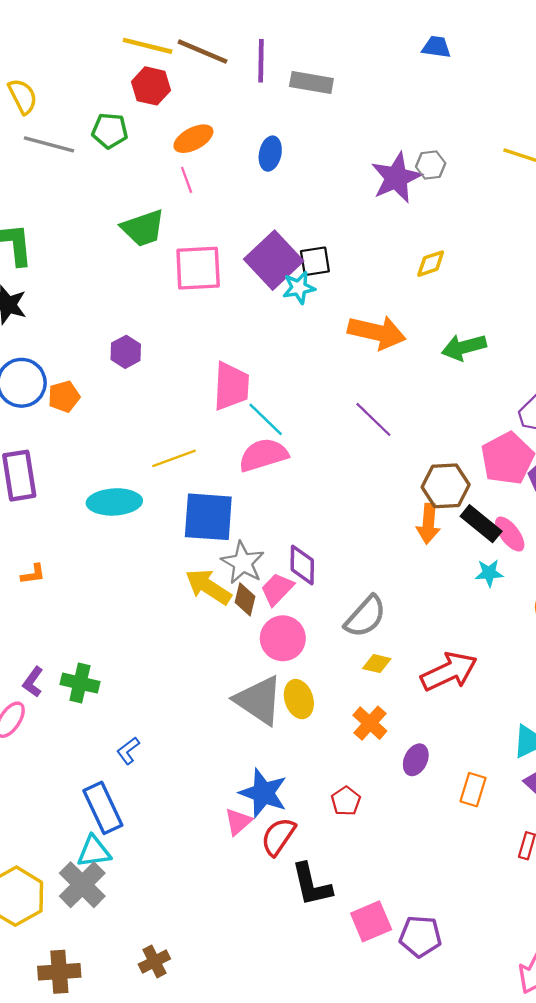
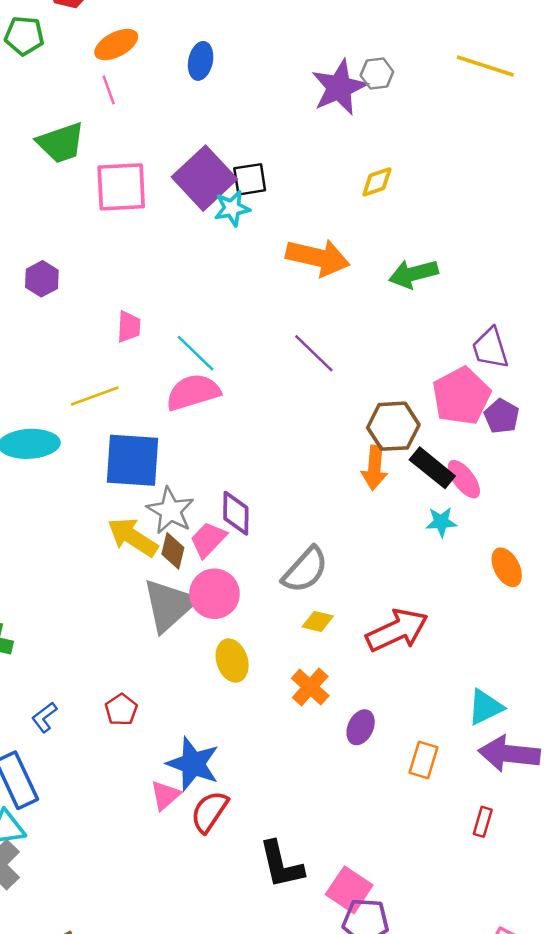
pink trapezoid: (231, 386) -> (129, 327), moved, size x0.6
gray triangle: (259, 700) -> (169, 605), moved, turned 44
red pentagon: (346, 801) -> (121, 710), moved
black L-shape: (311, 885) -> (281, 865), moved
pink square: (371, 921) -> (349, 890), moved, turned -33

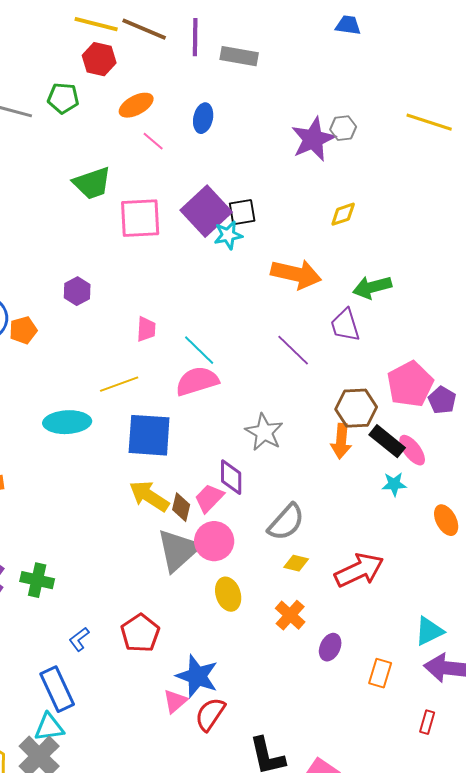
pink line: (109, 90) -> (153, 141), moved, turned -30
purple trapezoid: (490, 348) -> (345, 325), moved
gray star: (170, 511) -> (264, 432), moved
red pentagon: (121, 710) -> (140, 633), size x1.5

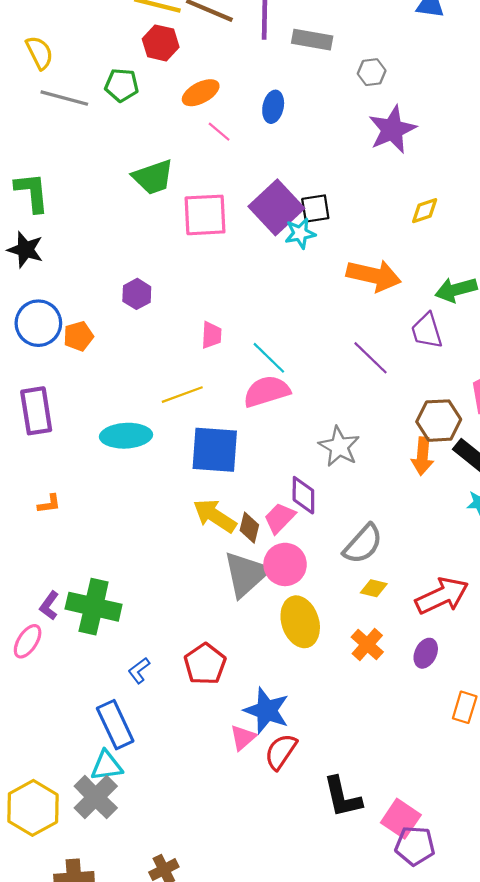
gray hexagon: (343, 128) -> (372, 72), moved
green cross: (37, 580) -> (94, 607), size x1.5
yellow ellipse: (228, 594) -> (300, 622), size x1.4
purple ellipse: (330, 647) -> (426, 653), moved

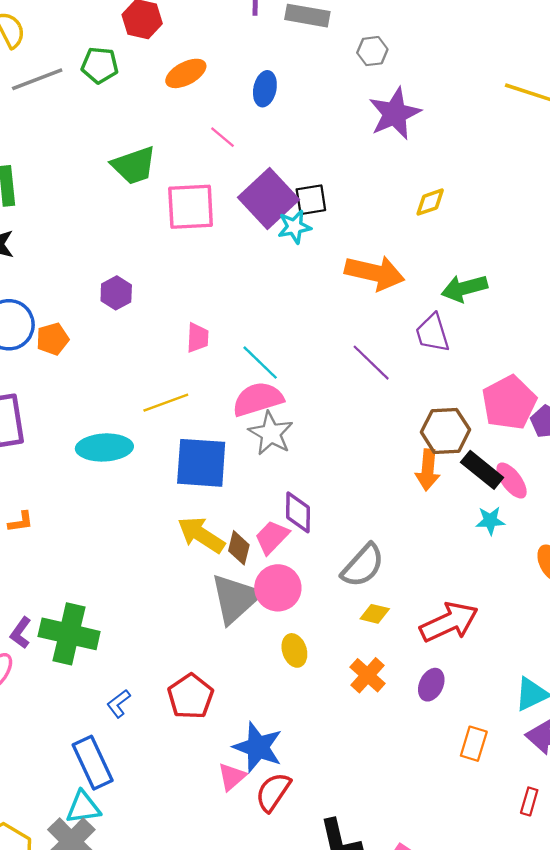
gray line: (64, 98) -> (37, 79), turned -36
pink line: (219, 132) -> (222, 137), moved
gray star: (339, 447) -> (271, 433), moved
yellow ellipse: (300, 622) -> (294, 650), size x0.6

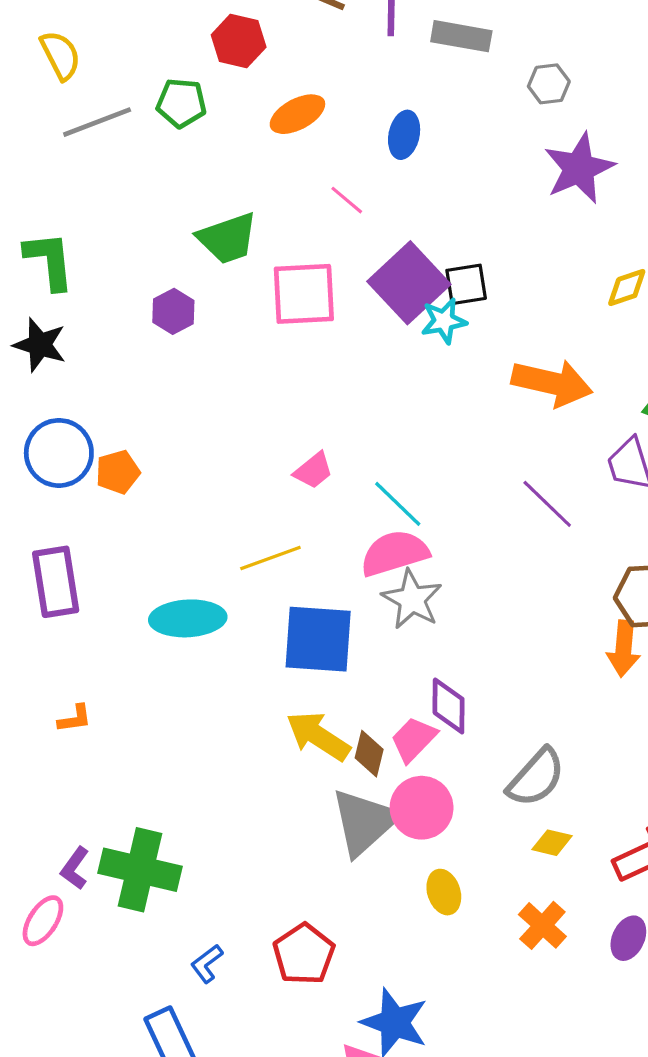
purple hexagon: (116, 293) -> (173, 311), moved
pink trapezoid: (198, 338) -> (313, 470), turned 48

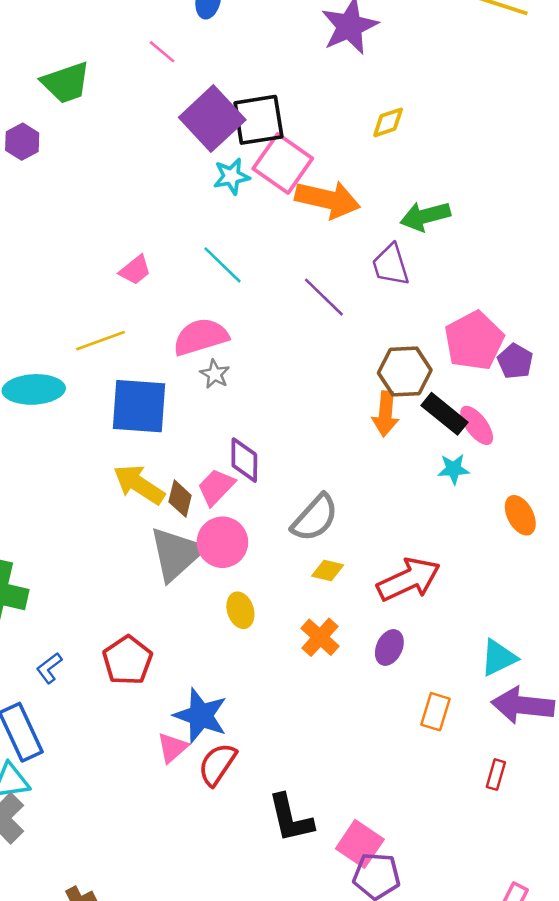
black square: (466, 284) -> (258, 120), size x1.5
pink square: (304, 294) -> (283, 164), moved, turned 38
cyan star: (444, 321) -> (231, 176), moved
cyan line: (398, 504) -> (222, 265), moved
gray star: (412, 599) -> (215, 374), size x0.6

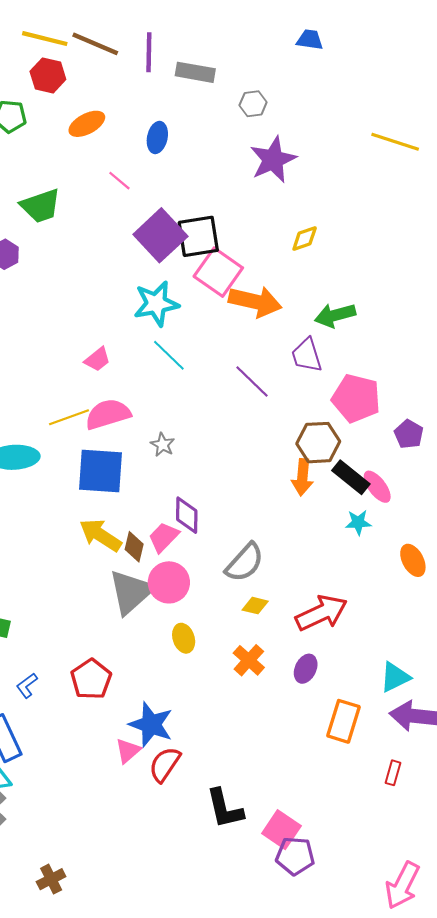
cyan star: (231, 176) -> (156, 304), moved, size x1.5
pink semicircle: (201, 337) -> (108, 414), moved
pink pentagon: (474, 341) -> (356, 398), moved, turned -30
orange rectangle: (436, 712) -> (343, 721), size x1.4

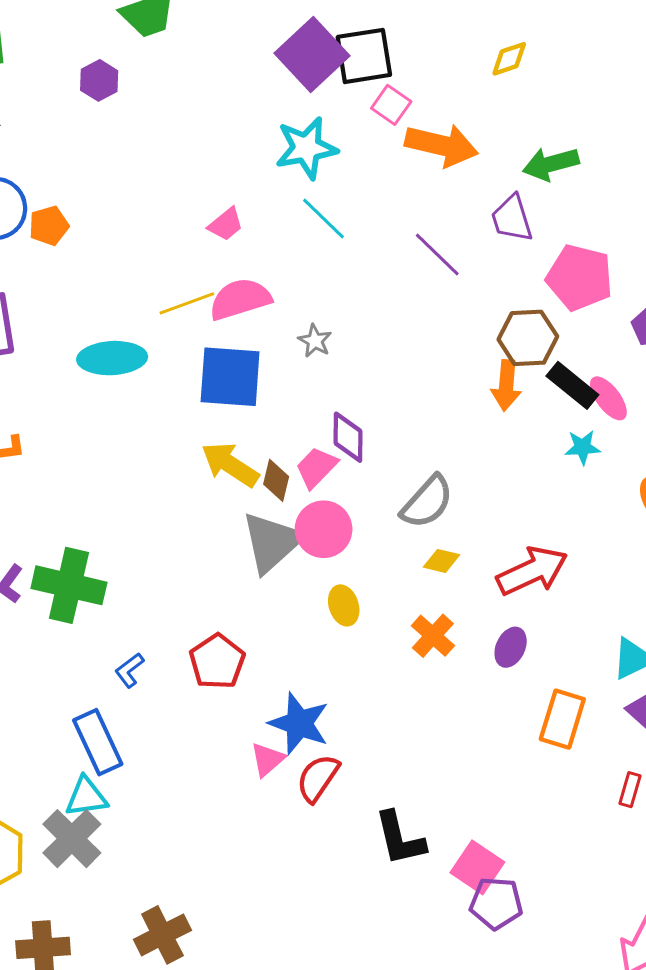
pink square: (218, 272) -> (391, 105), size x0.6
brown cross: (51, 879) -> (162, 935), size x1.4

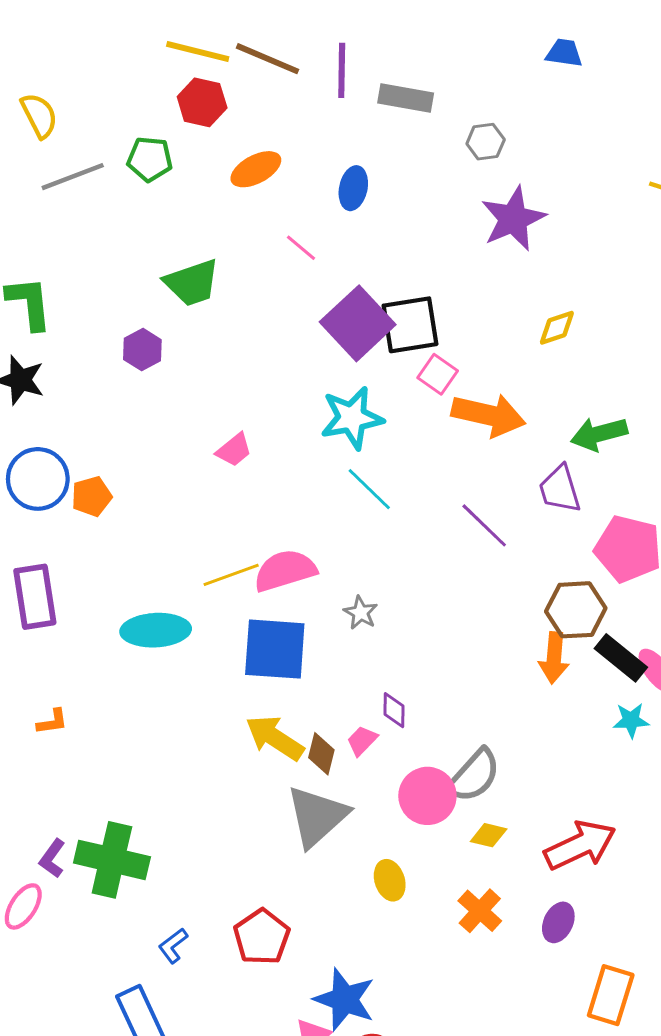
pink trapezoid: (226, 224) -> (234, 450), moved
purple diamond: (348, 437) -> (394, 710), size x0.7
pink trapezoid: (316, 467) -> (362, 741), size x0.7
pink circle: (324, 529) -> (427, 796), moved

